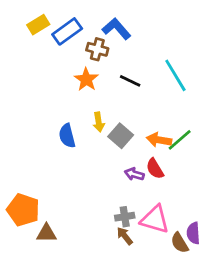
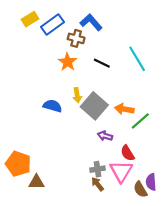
blue semicircle: (67, 136) -> (53, 106), turned 120
gray square: (121, 136) -> (94, 106), size x1.4
green line: (180, 140) -> (140, 121), moved
red semicircle: (155, 169) -> (127, 153), moved
pink triangle: (155, 219) -> (121, 171), turned 45

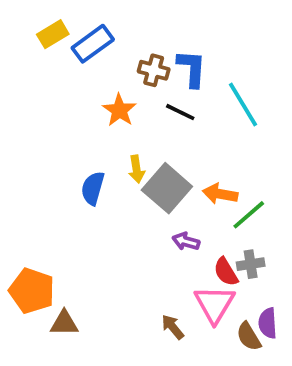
blue L-shape: (91, 22) -> (192, 68), moved, turned 45
brown cross: (76, 38) -> (154, 70), moved
blue semicircle: (53, 106) -> (93, 188), turned -90
gray cross: (97, 169) -> (251, 264), moved

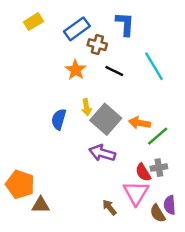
blue rectangle: (93, 44) -> (77, 29), moved
blue L-shape: (192, 68) -> (125, 24), moved
purple arrow: (186, 241) -> (102, 153), moved, size x1.5

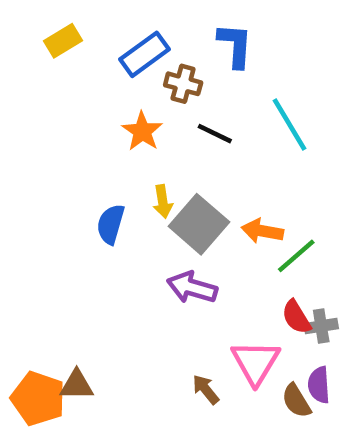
gray cross: (159, 168) -> (321, 326), moved
red semicircle: (143, 172) -> (296, 317), moved
orange pentagon: (20, 184) -> (38, 399), moved

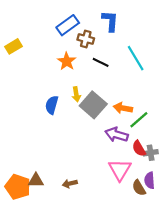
yellow rectangle: (63, 41) -> (13, 46), moved
purple arrow: (192, 288) -> (117, 135), moved
brown arrow: (206, 389) -> (70, 184), moved, turned -64

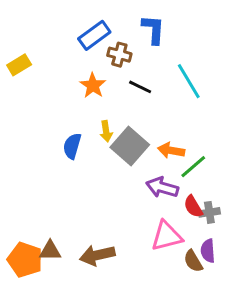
pink triangle: (120, 170) -> (167, 236), turned 45
brown arrow: (70, 184) -> (97, 255), size x1.6

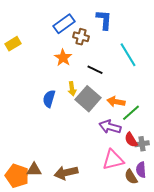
black line: (140, 87) -> (95, 70), moved

